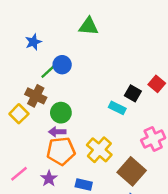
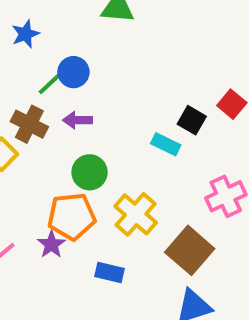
green circle: (61, 113) -> (90, 172), moved
purple arrow: (57, 132) -> (77, 120), moved
purple star: (49, 179) -> (51, 244), moved

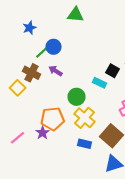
purple arrow: (77, 120) -> (56, 71), turned 32
green circle: (90, 172) -> (76, 97), moved
blue rectangle: (110, 273) -> (84, 144), moved

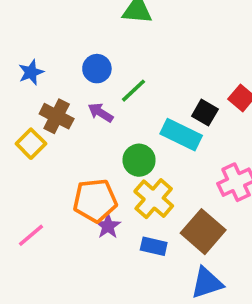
blue star: (30, 28) -> (31, 72), moved
green line: (42, 52) -> (134, 91), moved
cyan rectangle: (100, 83) -> (181, 135), size x1.5
purple star: (42, 133) -> (108, 226), moved

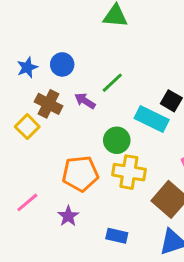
blue circle: (97, 69) -> (62, 64), moved
yellow cross: (154, 199) -> (129, 172), turned -32
purple star: (108, 226) -> (68, 216), moved
blue rectangle: (154, 246) -> (117, 236), moved

